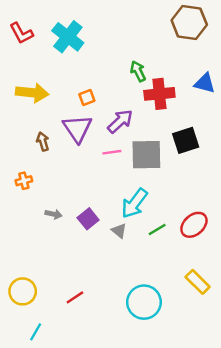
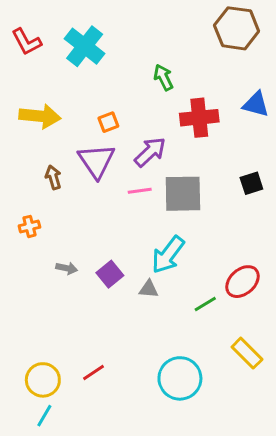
green arrow: (138, 71) -> (164, 77), moved
black square: (186, 140) -> (251, 183), moved, size x0.7
green line: (157, 230) -> (205, 304), moved
gray triangle: (119, 231) -> (149, 289), turned -35
yellow circle: (23, 291) -> (43, 380), moved

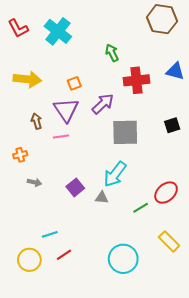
pink line: (140, 191) -> (61, 136), moved
gray arrow: (67, 268) -> (34, 182), moved
cyan line: (44, 416) -> (50, 234), moved, turned 42

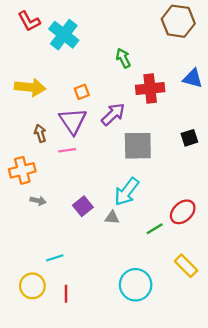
red L-shape: (18, 28) -> (29, 21), moved
orange cross: (20, 155) -> (22, 170), size x1.6
red line: (64, 255) -> (66, 294), moved, turned -56

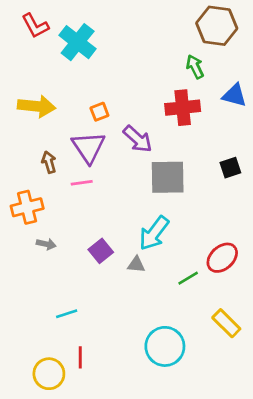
green arrow: (123, 58) -> (195, 67), moved
purple arrow: (113, 114) -> (138, 139), turned 85
yellow circle: (32, 286) -> (49, 374), moved

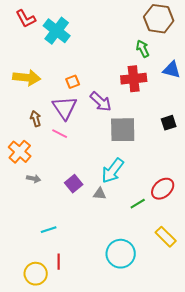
pink line: (82, 183) -> (60, 134), turned 35
orange cross: (27, 207) -> (20, 152), turned -35

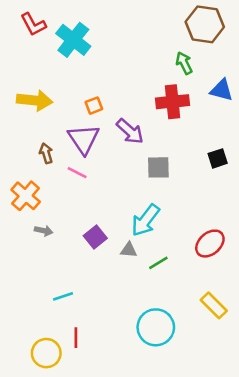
gray square: (123, 130) -> (158, 167), size x0.7
green line: (138, 204) -> (158, 263), moved

